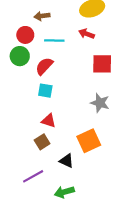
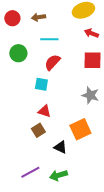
red arrow: (87, 34) -> (91, 33), moved
red circle: (25, 35) -> (12, 18), moved
red semicircle: (44, 66) -> (52, 62), moved
purple line: (33, 176) -> (30, 172), moved

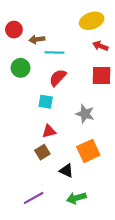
brown arrow: (38, 17) -> (37, 39), moved
gray star: (90, 95) -> (85, 114), moved
red triangle: (44, 111) -> (49, 131), turned -32
green arrow: (58, 175) -> (76, 198), moved

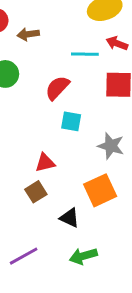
cyan line: (54, 52) -> (85, 54), moved
cyan square: (46, 102) -> (71, 121), moved
gray star: (85, 114) -> (111, 146), moved

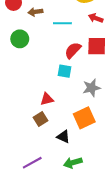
cyan line: (85, 54) -> (62, 23), moved
red semicircle: (57, 88) -> (73, 50), moved
gray star: (111, 146) -> (92, 88), turned -30

